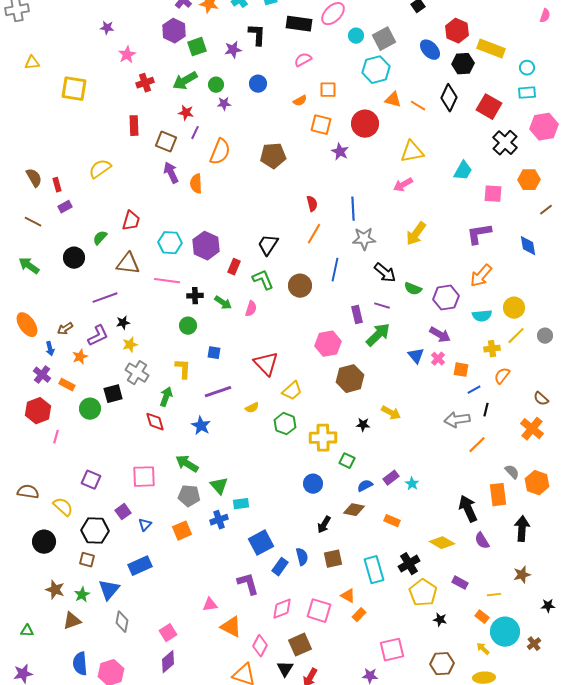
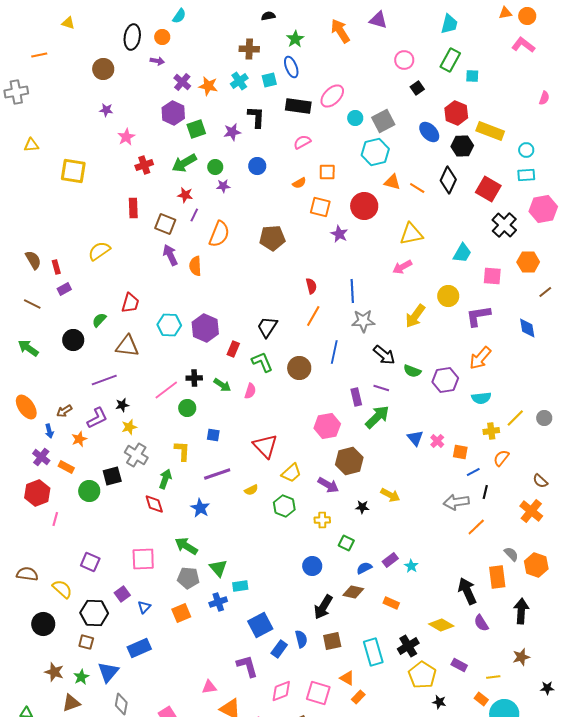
pink line: (167, 281) -> (166, 390), moved, turned -45
yellow circle: (514, 308) -> (448, 296), moved
purple arrow: (440, 335) -> (328, 485), moved
yellow cross: (323, 438) -> (322, 520), size x0.6
black arrow: (324, 525) -> (323, 607), size x1.4

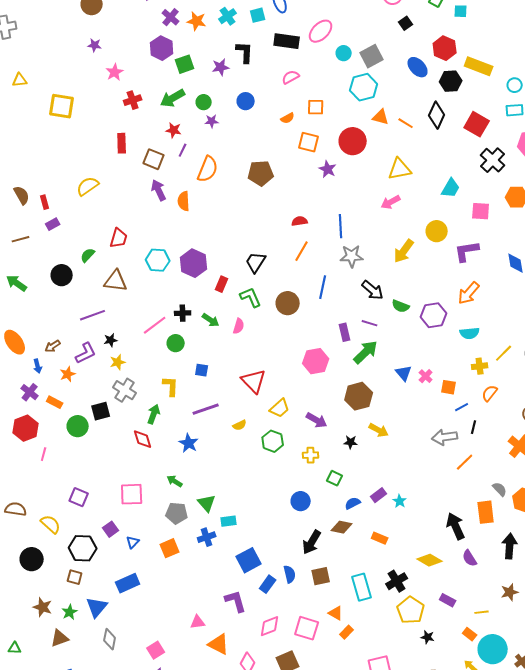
red semicircle: (311, 286) -> (300, 221), turned -84
brown line: (32, 304) -> (21, 239), turned -42
brown hexagon: (349, 461) -> (359, 396), moved
green arrow: (186, 546) -> (175, 481), size x0.7

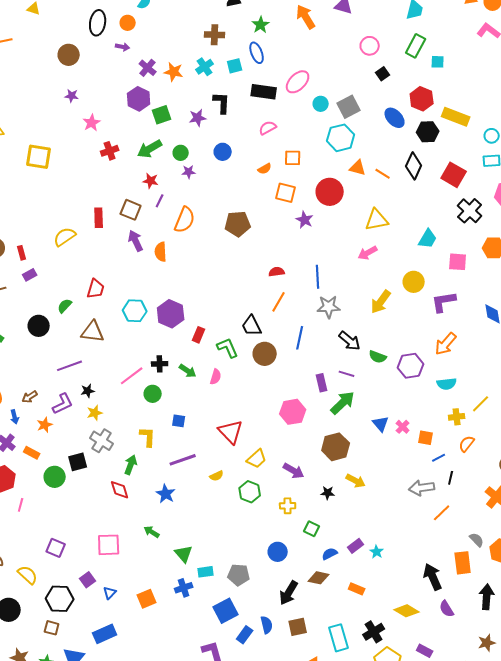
red rectangle: (122, 143) -> (99, 218), moved
black trapezoid: (256, 262) -> (252, 326), moved, turned -60
gray pentagon: (177, 513) -> (239, 575), moved

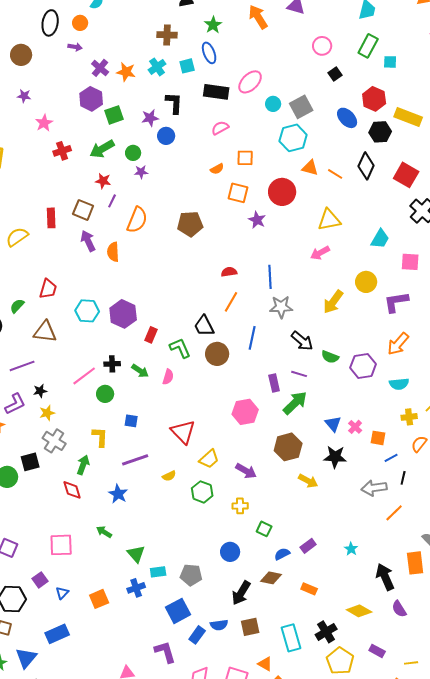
blue circle: (223, 152) -> (166, 136), moved
black star: (328, 493) -> (335, 457), moved, size x1.6
cyan star: (377, 552) -> (351, 549), moved
blue semicircle: (267, 625) -> (219, 625), turned 96

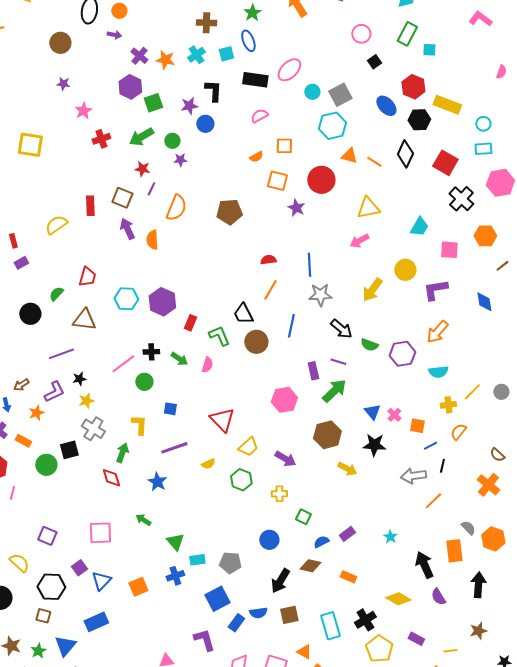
blue triangle: (62, 593) -> (101, 581), size x1.5

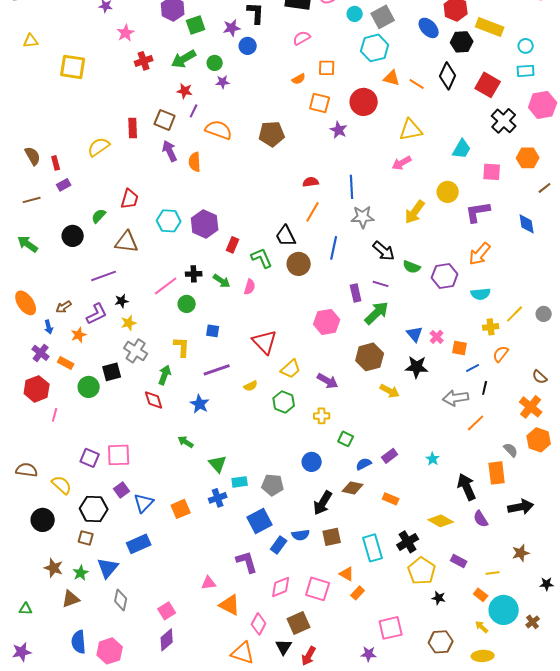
orange semicircle: (176, 208) -> (219, 130), turned -92
pink square: (100, 533) -> (119, 455), moved
orange hexagon: (493, 539) -> (539, 440), moved
black arrow: (478, 585) -> (521, 507), turned 75

